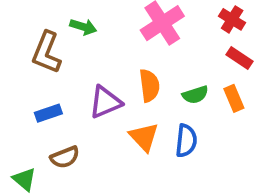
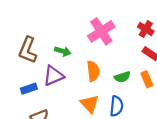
green arrow: (83, 27) -> (63, 51), moved
purple triangle: (105, 102) -> (53, 76), moved

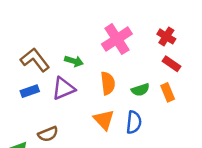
brown L-shape: (28, 50) -> (35, 60), turned 120
blue rectangle: (29, 89) -> (30, 91), moved

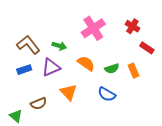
red rectangle: (172, 64) -> (147, 48), moved
orange semicircle: (108, 83) -> (86, 63), turned -48
orange triangle: (104, 120) -> (69, 92), moved
blue semicircle: (134, 122) -> (107, 94), turned 114

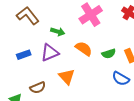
brown L-shape: (28, 45) -> (28, 16), moved
blue semicircle: (107, 94) -> (121, 79), moved

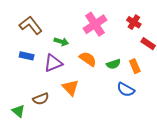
blue rectangle: (24, 55) -> (27, 56), moved, turned 32

